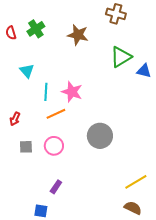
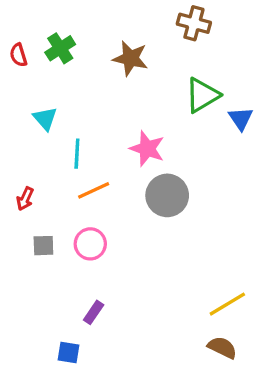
blue triangle: (144, 71) -> (241, 119), turned 42
pink star: (72, 92) -> (147, 149), moved
gray circle: (100, 136) -> (167, 195), moved

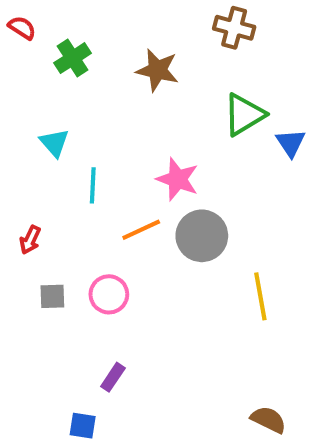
red semicircle: (18, 55) -> (22, 28), moved, turned 140
orange line: (94, 190) -> (141, 230), moved
yellow line: (227, 304) -> (260, 296), moved, turned -69

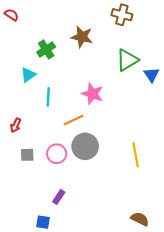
green cross: (73, 58) -> (46, 49), moved
cyan triangle: (54, 143) -> (28, 75), turned 35
gray circle: (202, 236) -> (85, 146), moved

